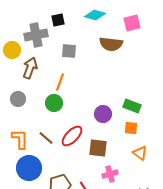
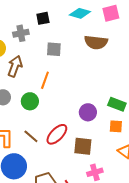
pink square: (132, 23) -> (111, 13), moved
gray cross: (36, 35) -> (21, 33), size x0.7
green circle: (54, 103) -> (30, 101), moved

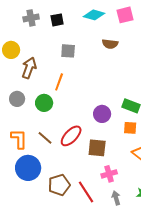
gray cross: (21, 33) -> (31, 18), moved
brown semicircle: (96, 42) -> (110, 44), size x0.7

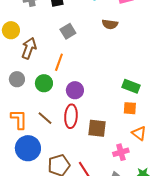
gray square: (68, 51) -> (68, 31), turned -35
purple circle: (102, 114) -> (75, 90), moved
red ellipse: (71, 136) -> (71, 116), turned -40
pink cross: (109, 174) -> (121, 152), moved

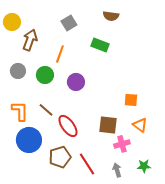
green rectangle: (131, 86) -> (100, 45), moved
red ellipse: (71, 116) -> (68, 126), moved, turned -40
brown square: (97, 128) -> (108, 125), moved

